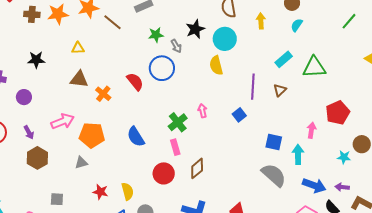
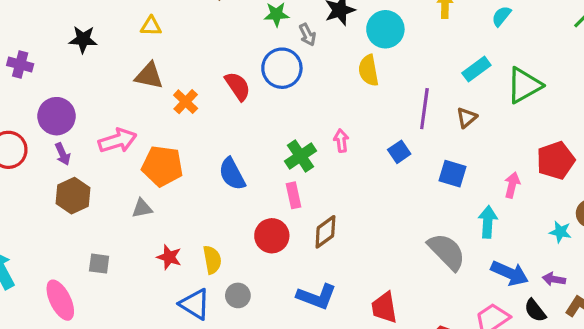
green triangle: (314, 67) -> (524, 85), turned -30
purple circle: (24, 97) -> (57, 116), moved, size x1.5
blue square: (274, 142) -> (453, 174), moved

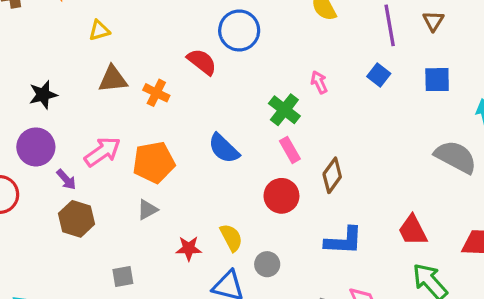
black star: (83, 39) -> (43, 95), moved
purple arrow: (63, 154) -> (66, 179), moved

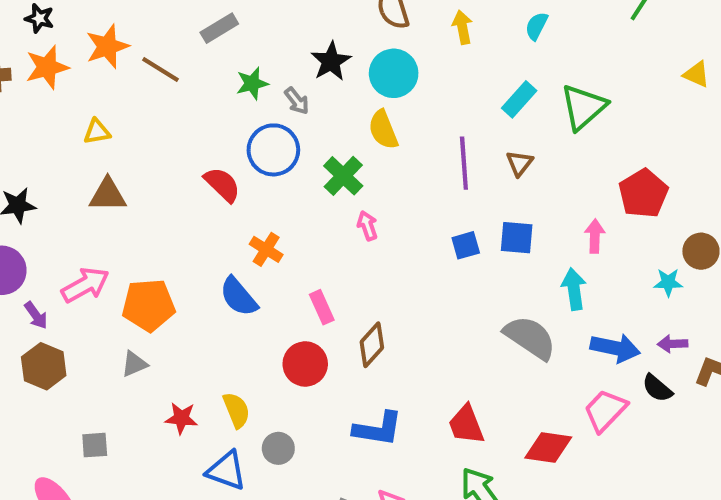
blue square: (379, 75) -> (466, 245), moved, turned 30
orange cross: (156, 93) -> (266, 249), moved
green cross: (284, 110) -> (343, 176), moved

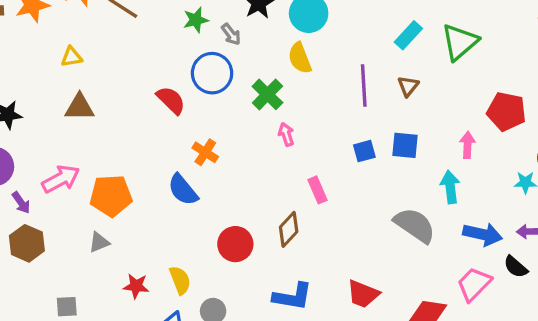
red pentagon: (643, 193) -> (506, 111), turned -30
pink rectangle: (322, 307) -> (317, 190), moved
red trapezoid: (466, 425) -> (363, 294), turned -48

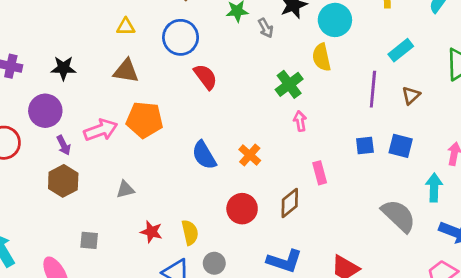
cyan rectangle: (408, 35) -> (401, 50), moved
blue circle: (212, 73) -> (181, 37), moved
orange cross: (205, 152) -> (250, 155), moved
orange pentagon: (111, 196) -> (144, 120), moved

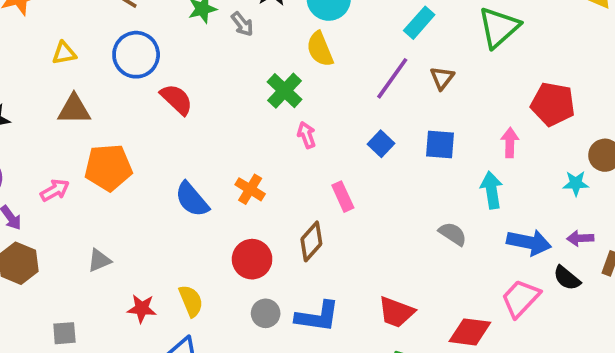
purple line: (373, 89) -> (392, 78), turned 40
pink arrow: (101, 130) -> (55, 190), size x0.7
blue square: (365, 146) -> (381, 144), moved, turned -30
gray semicircle: (399, 216) -> (453, 234), size x0.6
gray circle: (214, 263) -> (266, 313), moved

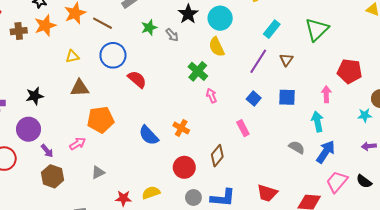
pink arrow: (55, 190) -> (78, 144), moved
pink rectangle: (343, 197) -> (243, 128), moved
blue arrow: (529, 242) -> (326, 152), moved, turned -65
black semicircle: (567, 278) -> (364, 181), moved
yellow semicircle: (191, 301) -> (151, 193), turned -84

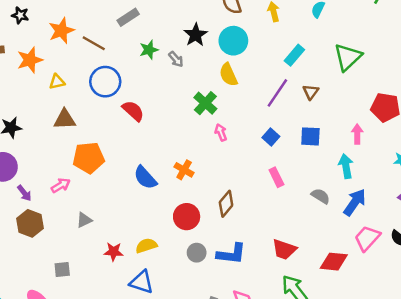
orange star: (45, 25) -> (30, 60), moved
pink rectangle: (243, 128) -> (276, 177), moved

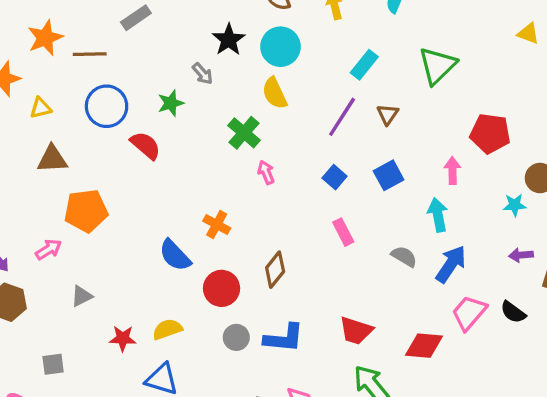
brown line: (94, 43) -> (90, 54), turned -30
green star: (149, 50) -> (171, 103), moved
blue square: (310, 136) -> (389, 175), turned -30
blue semicircle: (145, 178) -> (175, 255), moved

